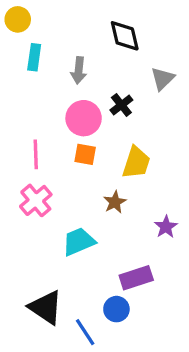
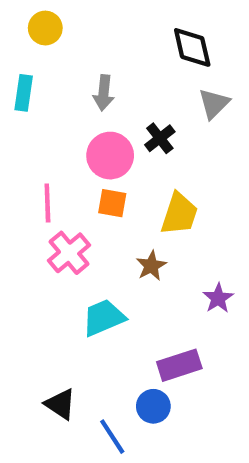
yellow circle: (18, 19) -> (45, 28), moved
black diamond: (125, 36) -> (192, 47), moved
cyan rectangle: (34, 57) -> (24, 93), moved
pink cross: (36, 200) -> (69, 253), moved
black triangle: (46, 307) -> (60, 404), size x0.7

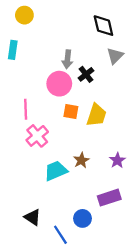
gray arrow: (104, 93) -> (67, 59), moved
orange square: (112, 203) -> (71, 112), moved
brown star: (151, 266) -> (81, 160), moved
purple rectangle: (179, 365) -> (109, 198), moved

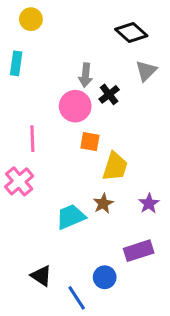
black diamond: (103, 26) -> (131, 32), turned -35
yellow trapezoid: (96, 115) -> (115, 167), moved
pink cross: (37, 136) -> (19, 181), moved

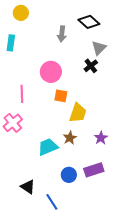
gray arrow: (86, 75) -> (62, 34), moved
black cross: (109, 94) -> (91, 66), moved
blue circle: (105, 277) -> (69, 175), moved

